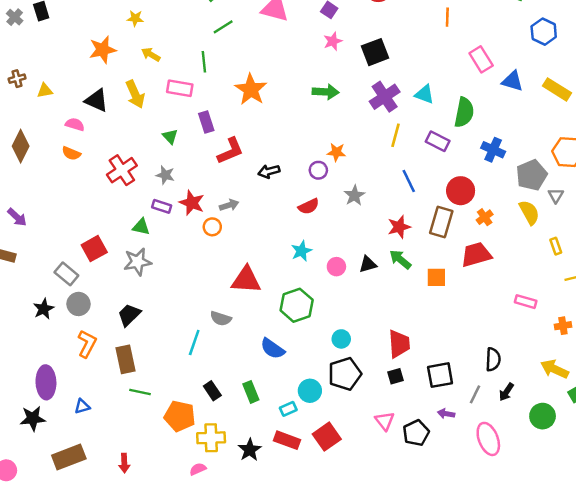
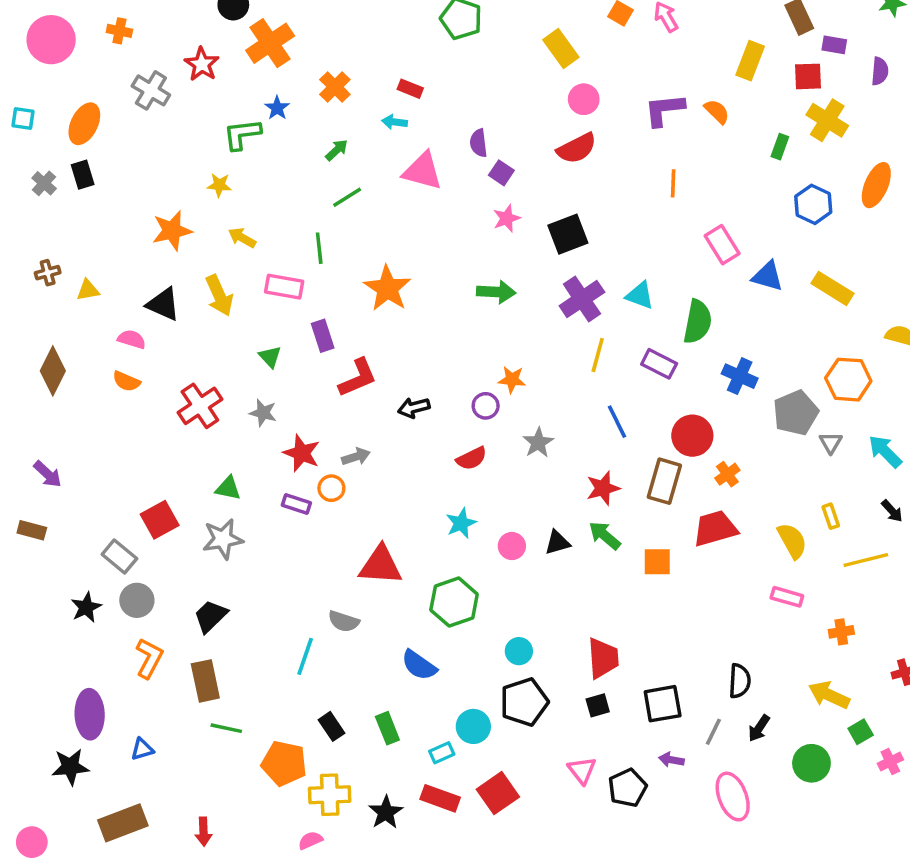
purple rectangle: (162, 206) -> (296, 504), moved
yellow semicircle: (529, 212) -> (792, 541), moved

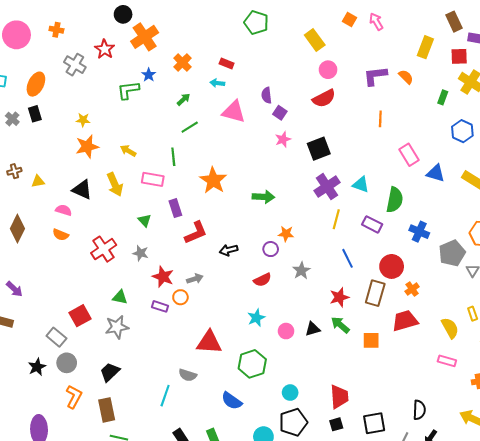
yellow star: (219, 185) -> (83, 120), moved
green arrow: (496, 292) -> (263, 197), moved

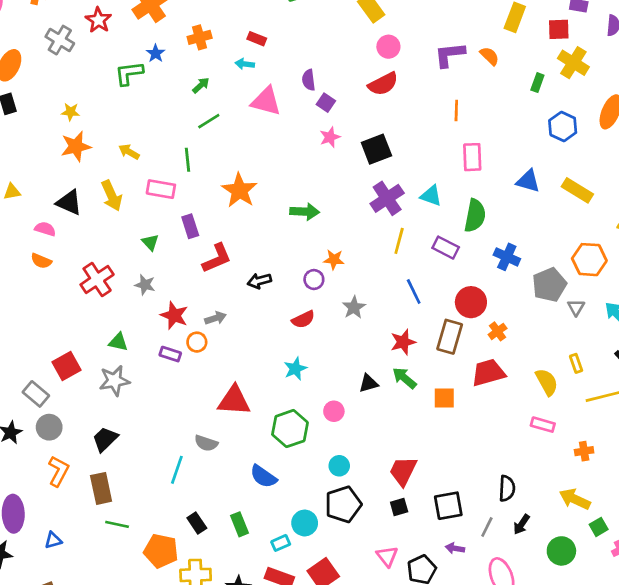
orange cross: (182, 63) -> (200, 37), turned 30
pink rectangle: (409, 155) -> (472, 157), moved, turned 30
pink circle: (286, 331) -> (334, 411), moved
red trapezoid: (339, 397) -> (403, 471), turned -150

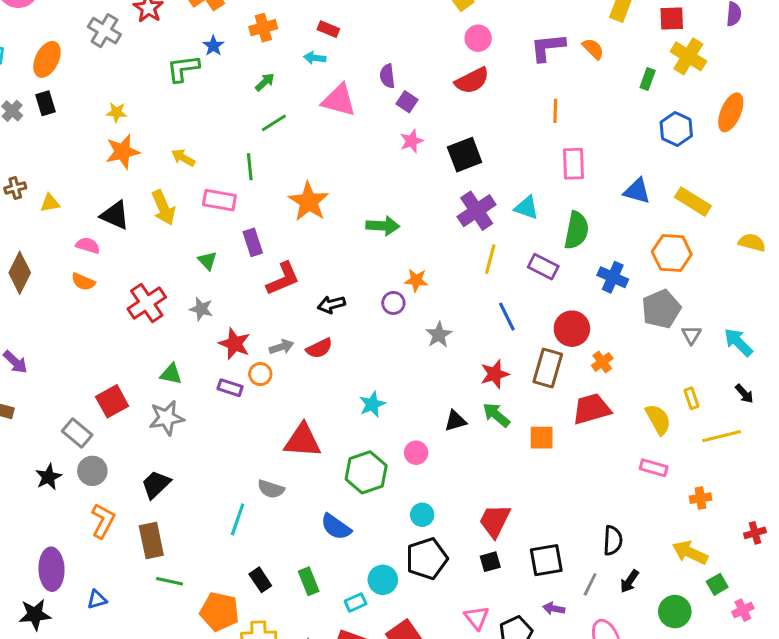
orange hexagon: (589, 260) -> (672, 253), moved
red semicircle: (303, 319) -> (319, 348), moved

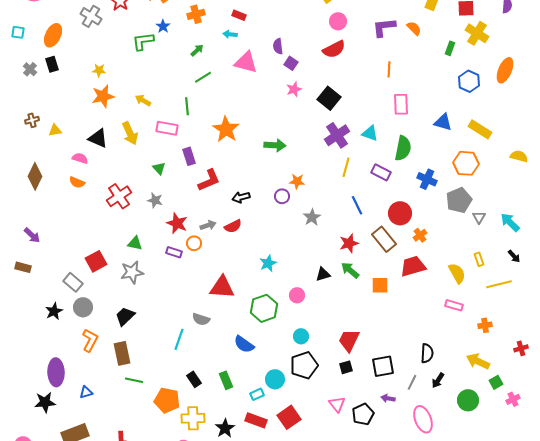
black square: (465, 155) -> (329, 98), turned -30
brown rectangle: (548, 368) -> (384, 239), turned -55

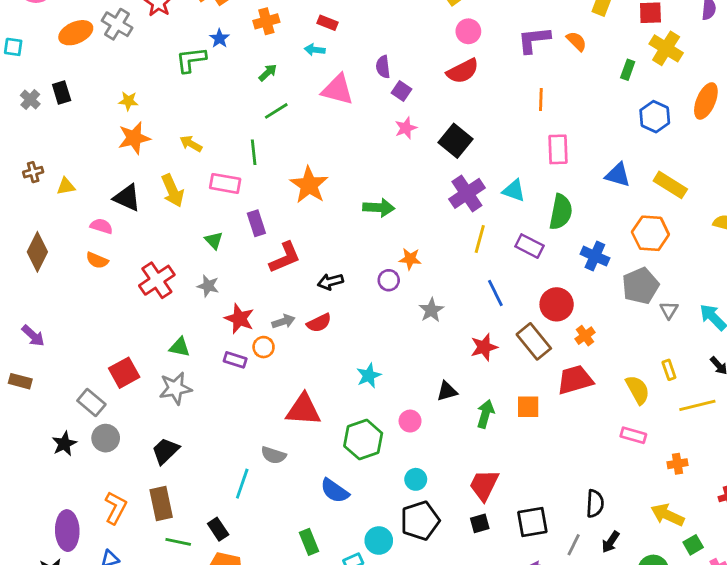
orange ellipse: (53, 35) -> (76, 33), moved, turned 40
green arrow: (350, 270) -> (485, 414), moved, turned 66
orange L-shape: (90, 340) -> (116, 508), moved
black rectangle: (194, 379) -> (218, 529), moved

